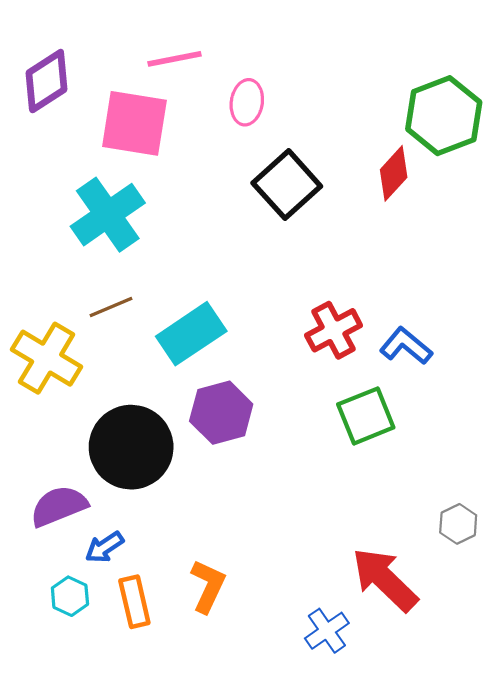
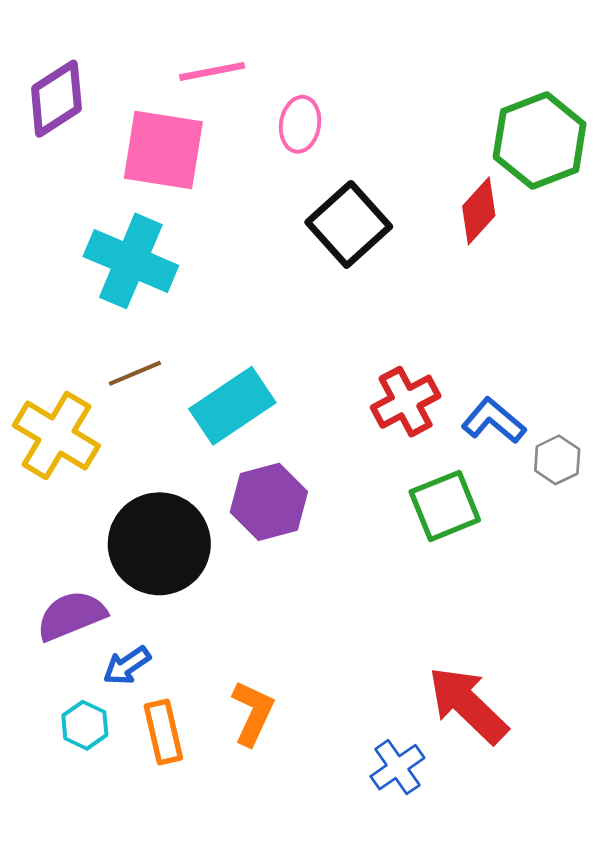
cyan cross: (108, 215) -> (131, 261), turned -32
gray hexagon: (458, 524) -> (557, 460), moved

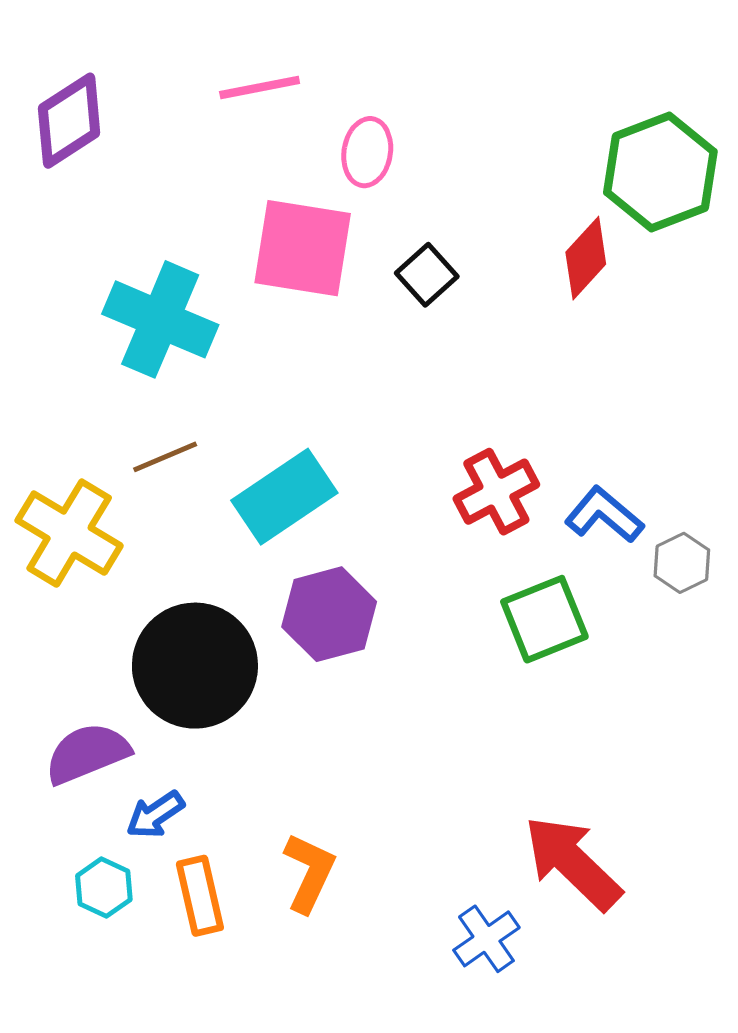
pink square: (163, 150) -> (303, 248), moved
black square: (349, 224) -> (427, 275), size x0.6

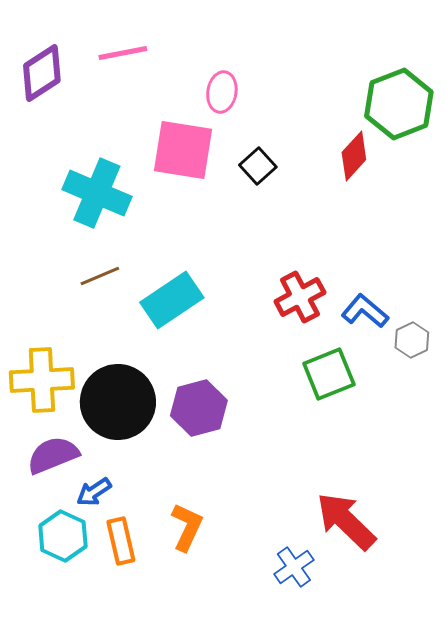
pink line: (260, 88) -> (123, 53), moved
yellow cross: (69, 533) -> (42, 380), moved, turned -34
purple hexagon: (329, 614) -> (199, 408), moved
cyan hexagon: (104, 888) -> (63, 536), size x1.4

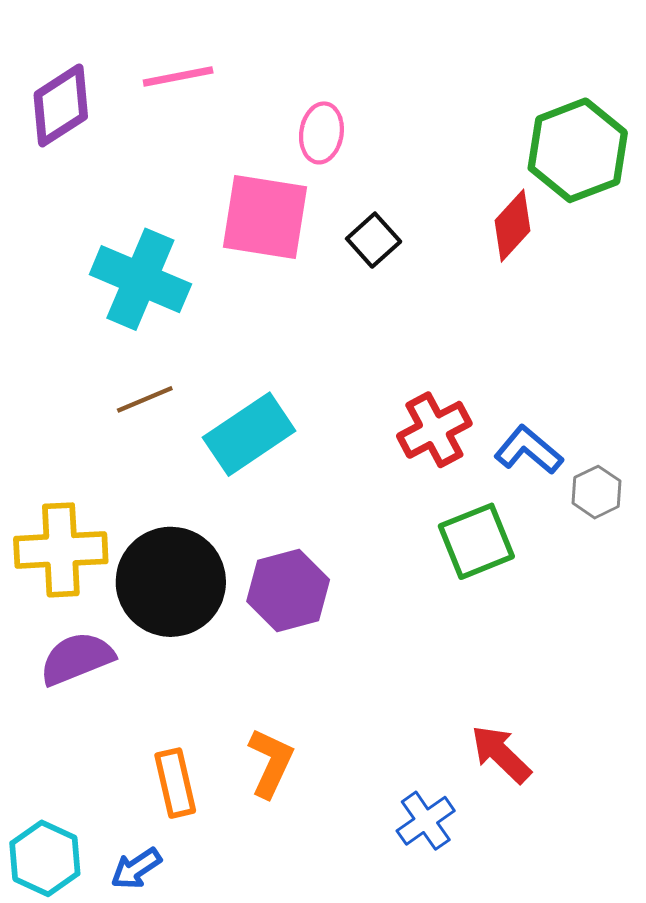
blue arrow: (94, 492) -> (136, 868), moved
red arrow: (346, 521) -> (501, 754), size x0.7
cyan hexagon: (63, 536) -> (45, 858), moved

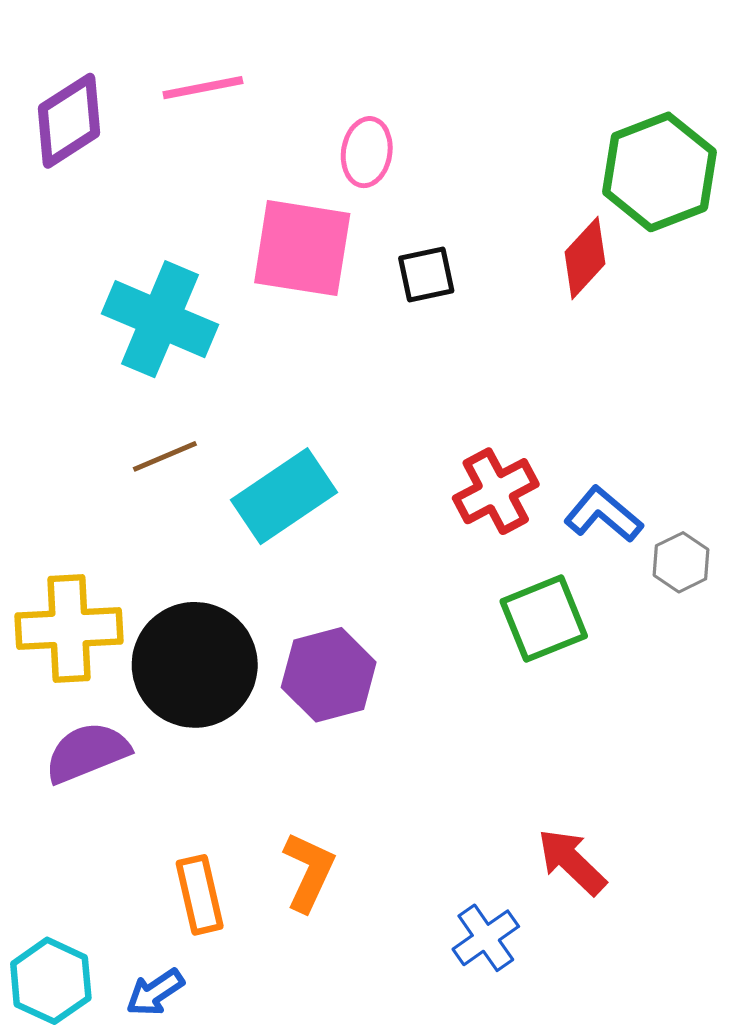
black square: (374, 240) -> (426, 275), turned 30

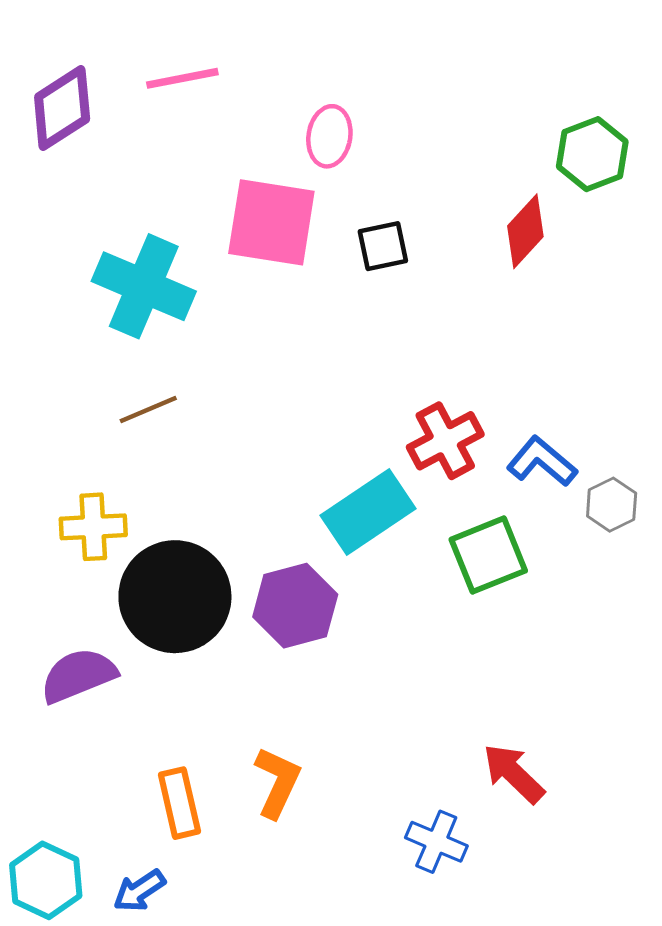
green hexagon: (659, 172) -> (592, 154), size x0.7
cyan rectangle: (284, 496) -> (368, 512), moved
yellow cross: (69, 628) -> (93, 527), moved, size x0.7
blue cross: (486, 938) -> (436, 842), turned -32

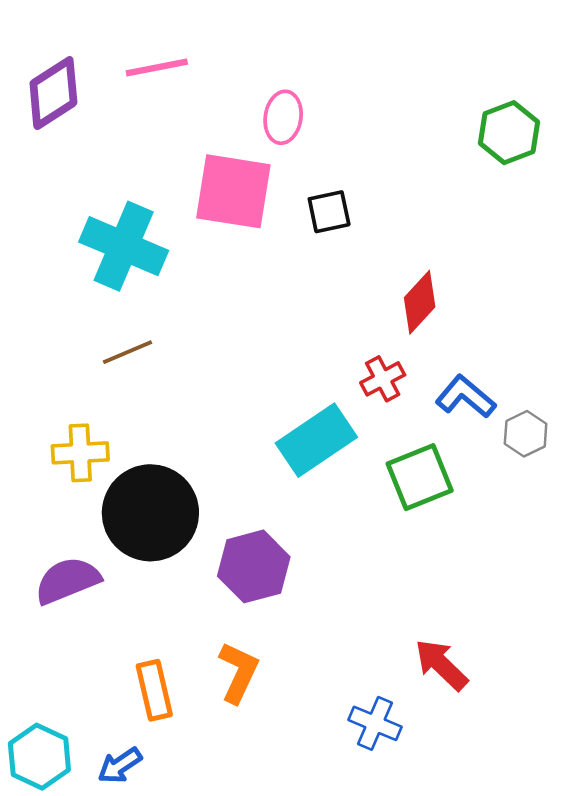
red diamond: (525, 231) -> (420, 302), moved
red cross: (445, 441) -> (383, 379), size x0.7
purple hexagon: (295, 606) -> (254, 566), moved

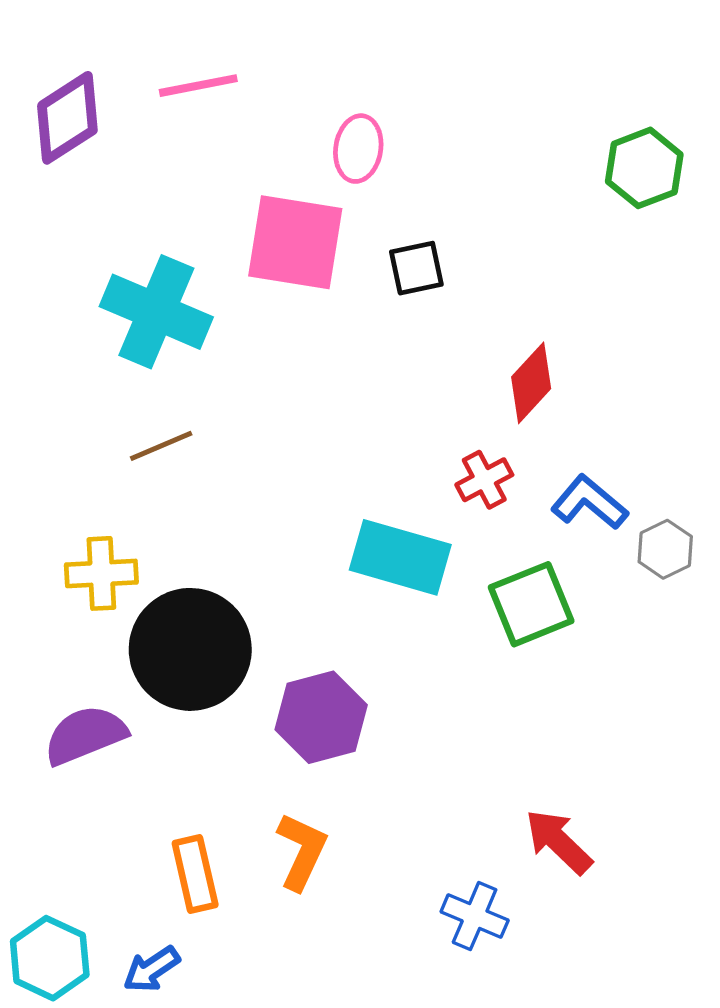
cyan rectangle: (316, 440) -> (400, 557), turned 50

